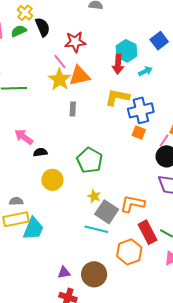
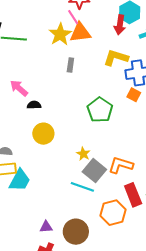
pink line: (60, 61) -> (73, 17), moved
green pentagon: (90, 160) -> (100, 110), moved

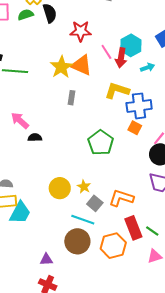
pink line: (73, 17) -> (106, 52), moved
orange triangle: (80, 33) -> (81, 65), turned 30
yellow circle: (43, 134) -> (60, 188), moved
gray square: (94, 171) -> (95, 203), size x0.7
brown circle: (76, 232) -> (77, 241), moved

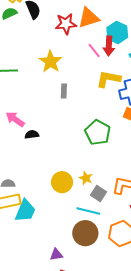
pink line: (106, 52) -> (94, 51), moved
orange triangle: (81, 65) -> (89, 18), moved, turned -35

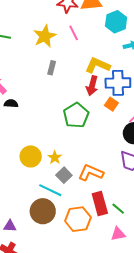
red arrow: (109, 46) -> (92, 86), moved
pink line: (94, 51) -> (74, 33), moved

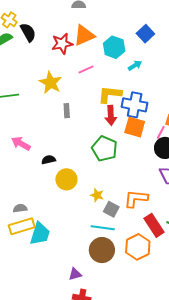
pink line: (74, 33) -> (86, 69), moved, turned -70
blue cross: (118, 83) -> (135, 105), turned 30
black semicircle: (11, 104) -> (48, 160), moved
orange square: (111, 104) -> (135, 127), size x1.5
yellow circle: (31, 156) -> (66, 179), moved

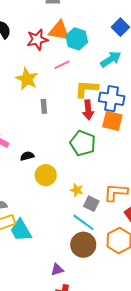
orange triangle: (84, 35) -> (59, 31), turned 35
cyan hexagon: (114, 47) -> (77, 39), moved
cyan arrow: (135, 65) -> (111, 59), size x1.5
cyan line: (103, 228) -> (83, 222), turned 30
cyan trapezoid: (40, 234) -> (21, 230), turned 135

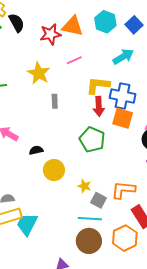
cyan hexagon: (77, 39) -> (105, 22), moved
cyan line: (83, 222) -> (90, 219), turned -35
cyan trapezoid: (21, 230) -> (27, 224), turned 55

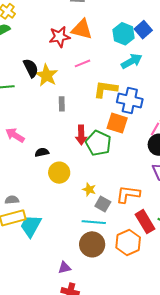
cyan hexagon: (105, 22) -> (124, 34), moved
black semicircle: (17, 23) -> (31, 68), moved
red arrow: (99, 106) -> (81, 135), moved
orange square: (123, 118) -> (117, 123), moved

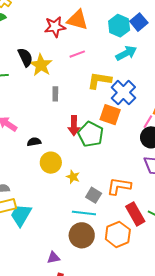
blue cross: (130, 101) -> (123, 93), turned 30
yellow star: (89, 189) -> (73, 177), moved

